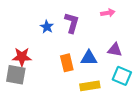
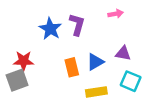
blue star: (47, 27) -> (50, 29), size x1.5
blue triangle: (89, 58) -> (95, 62), turned -30
gray square: (16, 75) -> (17, 80), turned -30

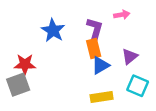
purple L-shape: (77, 24) -> (95, 29), moved
purple triangle: (123, 53) -> (130, 56), turned -49
orange rectangle: (72, 67) -> (94, 49), moved

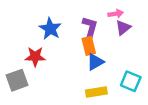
purple triangle: (130, 56) -> (123, 28), moved
red star: (25, 64) -> (35, 57), moved

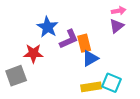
pink arrow: (116, 14) -> (119, 11), moved
purple L-shape: (90, 28) -> (69, 39), moved, turned 50
cyan square: (131, 81) -> (111, 83), moved

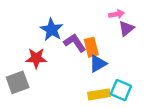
pink arrow: (119, 11) -> (117, 14), moved
purple L-shape: (69, 39) -> (75, 43), turned -100

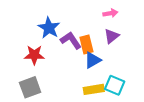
purple triangle: (126, 28) -> (112, 36), moved
gray square: (18, 82) -> (30, 87), moved

